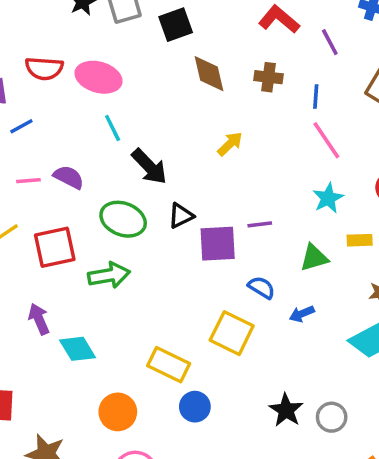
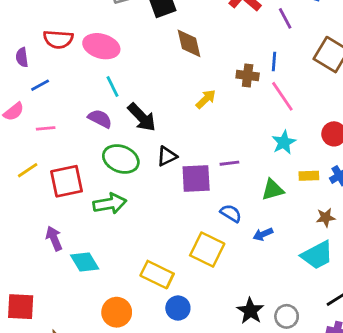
brown cross: (269, 77) -> (248, 75), moved
purple semicircle: (69, 177) -> (100, 119), moved

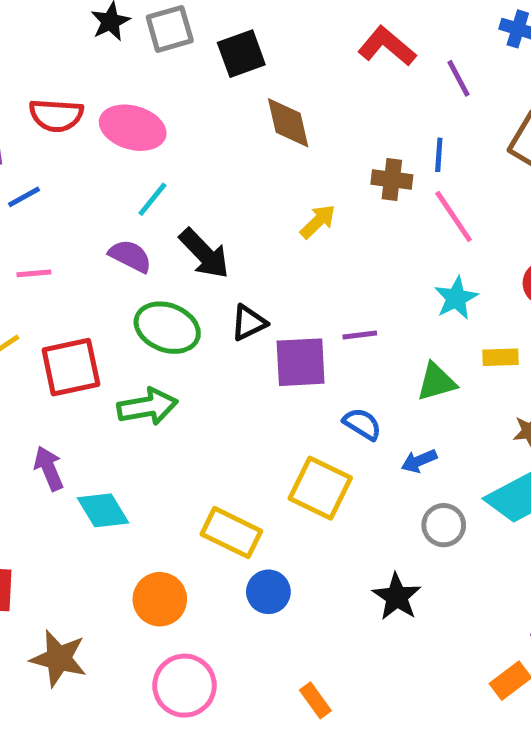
cyan line: (112, 87) -> (152, 199), turned 65
gray circle: (287, 316) -> (444, 525), moved

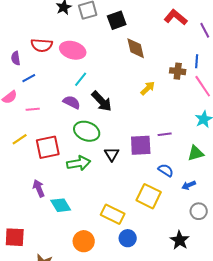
black triangle: (249, 323) -> (112, 154), moved, turned -35

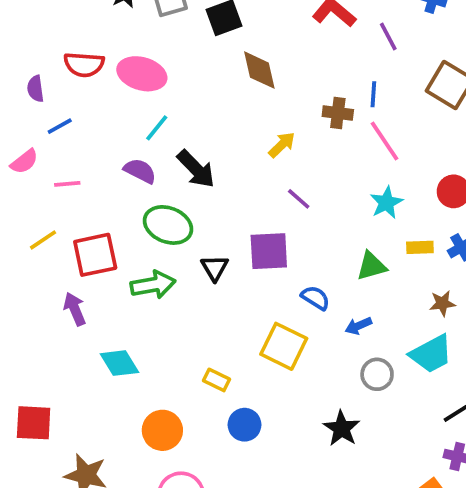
purple line: (165, 134) -> (299, 199), moved, turned 48
purple arrow: (39, 188) -> (75, 309), moved
yellow rectangle: (113, 214) -> (217, 380), size x0.6

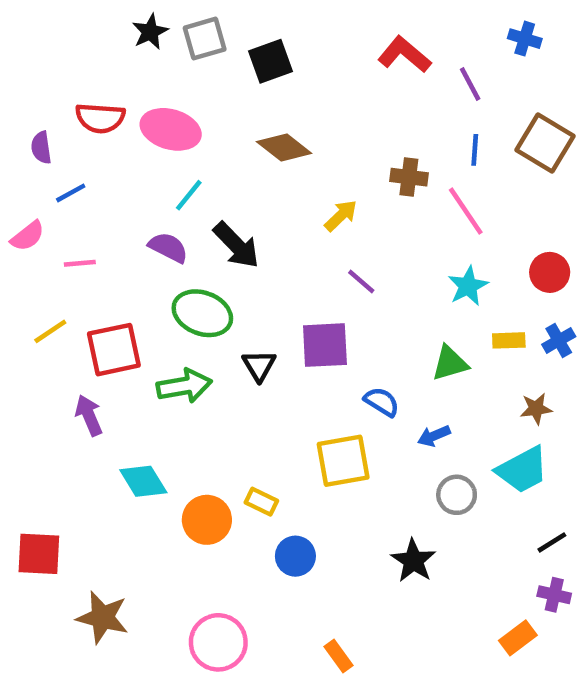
brown diamond: (259, 70) -> (284, 148), moved, turned -39
blue line: (373, 94) -> (475, 150), moved
yellow square: (284, 346) -> (343, 461), turned -36
orange circle: (162, 430) -> (207, 520), moved

